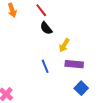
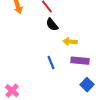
yellow arrow: (64, 45) -> (70, 42), turned 64

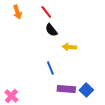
purple rectangle: (80, 61) -> (66, 89), moved

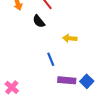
black semicircle: (51, 30) -> (39, 21), moved

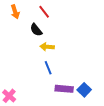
yellow arrow: (70, 38) -> (47, 47), moved

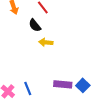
blue line: (48, 68) -> (28, 88), moved

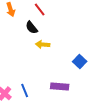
blue square: (83, 85) -> (80, 62), moved

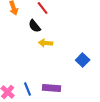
purple rectangle: (60, 86) -> (52, 88), moved

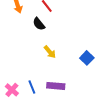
yellow arrow: (46, 43) -> (50, 52), moved, turned -136

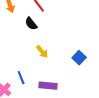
blue line: (32, 87) -> (21, 78), moved

